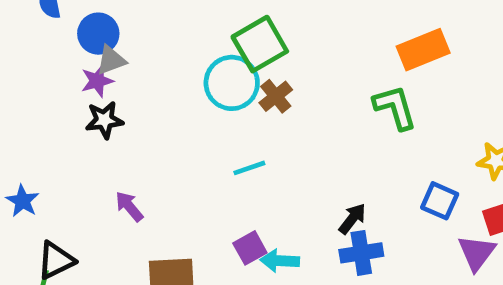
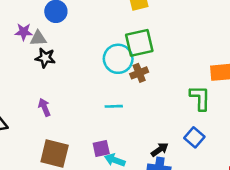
gray triangle: (111, 60) -> (38, 38), moved
purple star: (97, 81) -> (24, 32), moved
blue square: (440, 201) -> (194, 137), moved

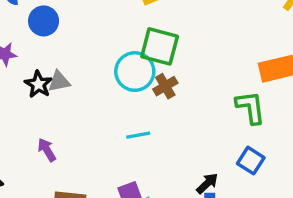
gray triangle: (38, 38) -> (59, 81), moved
green square: (139, 43) -> (160, 46), turned 36
black star: (45, 58) -> (38, 84), turned 30

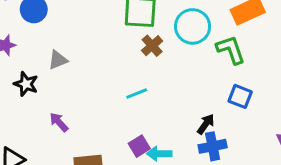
cyan circle: (135, 72) -> (193, 26), moved
black star: (38, 84) -> (26, 84), moved

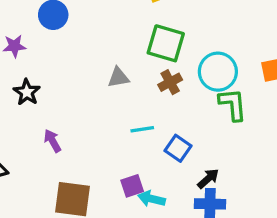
green L-shape: (231, 50) -> (233, 104), moved
gray triangle: (58, 60) -> (118, 77), moved
blue square: (240, 96) -> (178, 148), moved

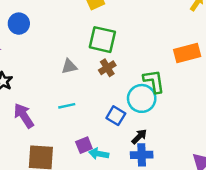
cyan circle: (218, 72) -> (142, 98), moved
cyan line: (142, 129) -> (67, 106), moved
purple arrow: (52, 141) -> (24, 116), size x1.5

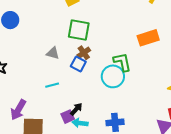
gray triangle: (69, 67) -> (53, 53), turned 32
purple arrow: (24, 116) -> (18, 110), moved, turned -115
blue square: (116, 116) -> (78, 64), moved
black arrow: (139, 137) -> (76, 109), moved

